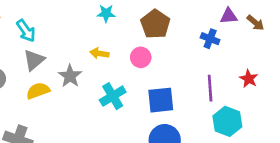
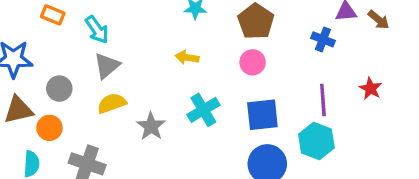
pink circle: (141, 57) -> (253, 62), moved
gray star: (70, 76) -> (151, 126), moved
cyan hexagon: (227, 121) -> (316, 141), moved

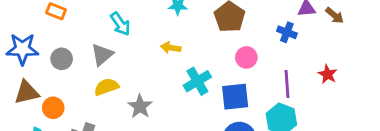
cyan arrow: (97, 30) -> (120, 24), moved
pink circle: (253, 62) -> (246, 57), moved
gray circle: (59, 89) -> (62, 59), moved
cyan cross: (203, 110) -> (197, 81), moved

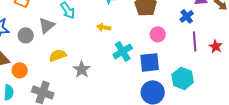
blue cross: (287, 32) -> (187, 16), turned 32
gray triangle: (102, 55) -> (47, 25), moved
purple line: (287, 84) -> (195, 41), moved

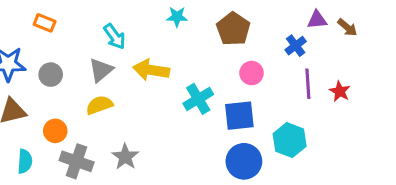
gray triangle: (47, 25) -> (101, 70), moved
yellow arrow: (104, 27) -> (151, 70), moved, size x1.6
gray star: (82, 69) -> (125, 157), moved
orange circle: (20, 70) -> (55, 131), moved

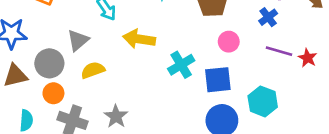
gray triangle: (101, 70) -> (78, 40), moved
gray circle: (51, 75) -> (49, 63), moved, size x1.4
purple line: (308, 84) -> (279, 51), turned -70

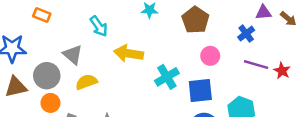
gray triangle: (78, 40) -> (73, 55), turned -40

